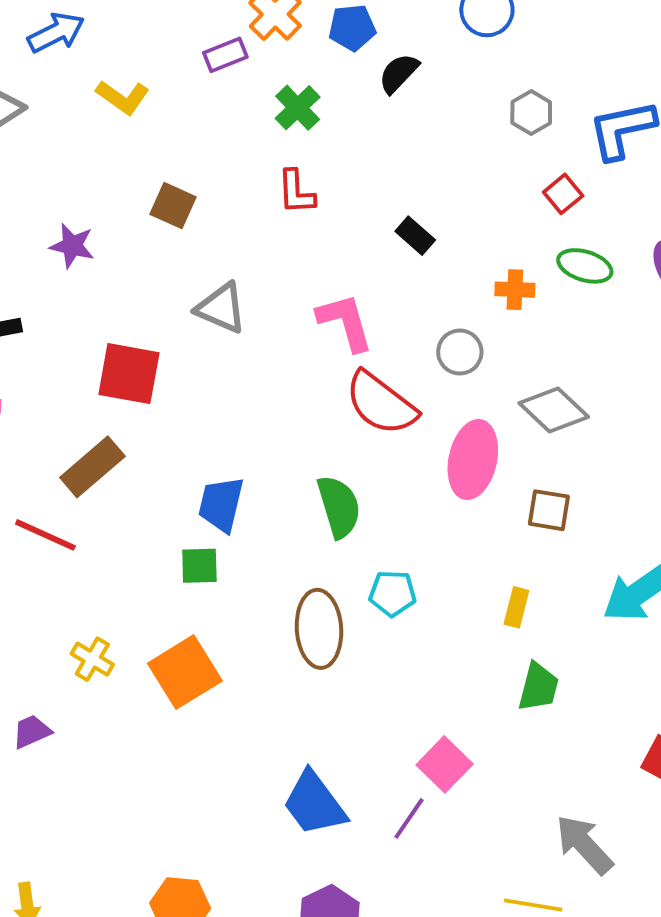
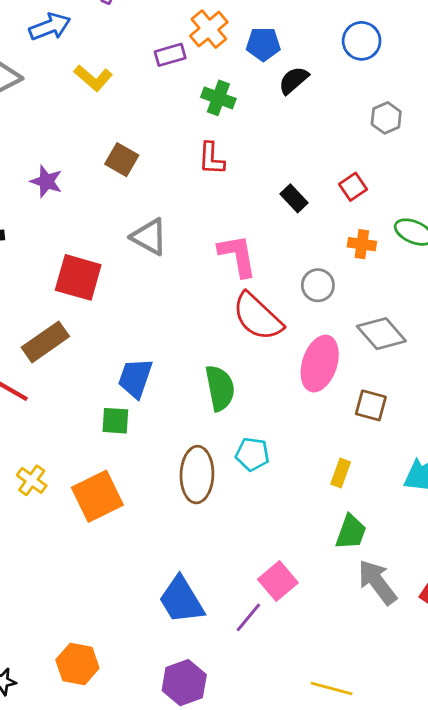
green cross: (298, 108) -> (218, 98), turned -32
red square: (563, 194) -> (353, 187), moved
gray arrow: (584, 845) -> (377, 582), moved

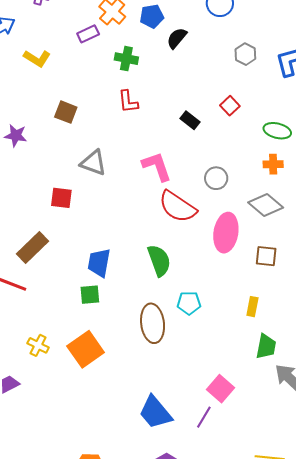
orange cross: (362, 244) -> (273, 164), moved
red square: (78, 277) -> (61, 198), moved, size x0.7

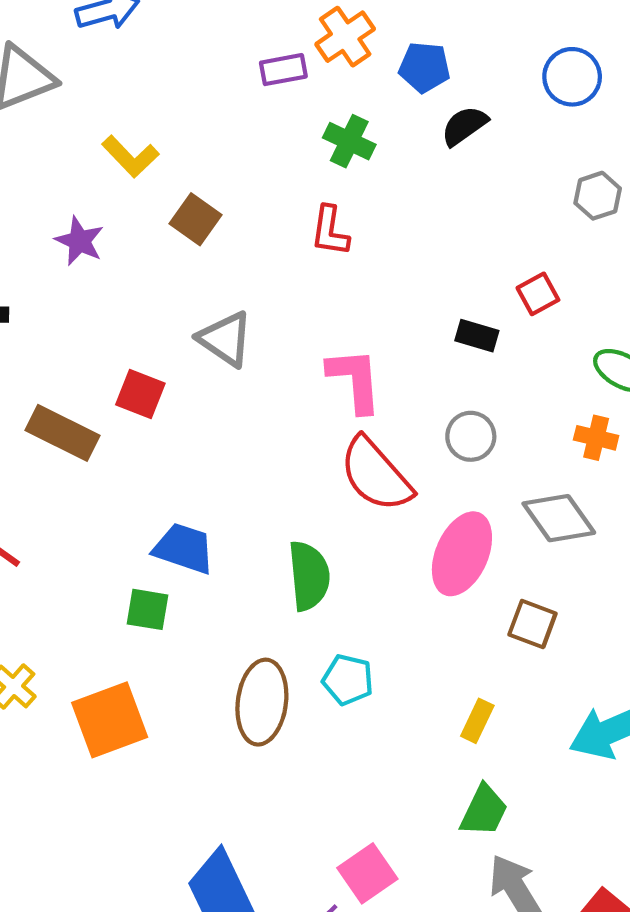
yellow L-shape: (37, 58) -> (130, 156), moved
black rectangle: (190, 120) -> (477, 336), moved, turned -36
brown rectangle: (32, 247) -> (62, 433), moved, turned 56
blue trapezoid: (99, 263) -> (184, 548), turned 84

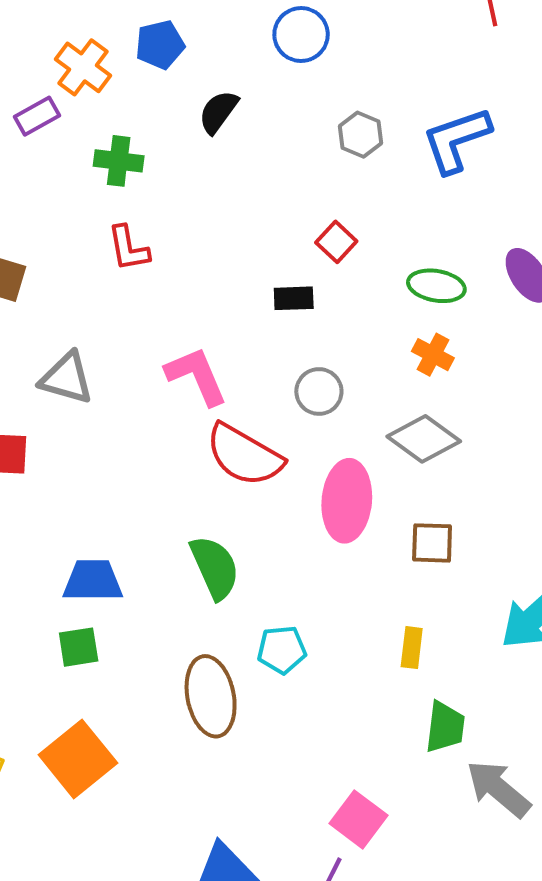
blue pentagon: (424, 67) -> (160, 45), moved
orange cross: (596, 438) -> (433, 355), turned 33

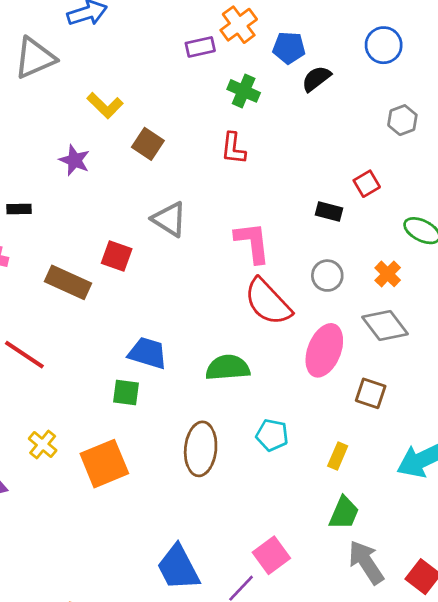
blue pentagon: (160, 45) -> (289, 48), moved
orange cross: (433, 355) -> (388, 274), moved
green semicircle: (215, 567) -> (228, 368), turned -87
cyan pentagon: (282, 650) -> (272, 435), moved

